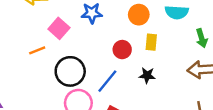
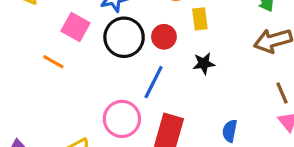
orange line: (37, 50) -> (53, 62), turned 63
black circle: (70, 71) -> (124, 37), moved

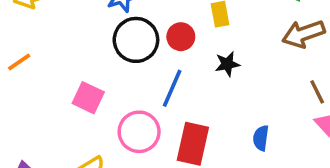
pink square: (76, 27) -> (88, 98), moved
orange line: (53, 62) -> (19, 62), moved, turned -60

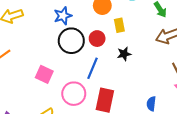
blue semicircle: (261, 138) -> (151, 104), moved

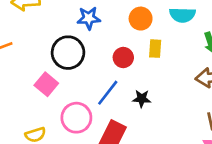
black circle: (71, 41) -> (68, 53), moved
black star: (124, 54) -> (142, 99), moved

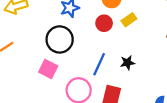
yellow rectangle: (155, 49) -> (129, 20), turned 64
red circle: (123, 57) -> (104, 23), moved

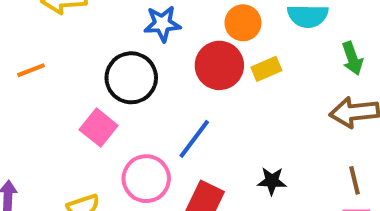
red circle: (104, 23) -> (219, 65), size x1.5
black star: (127, 63) -> (272, 181), moved

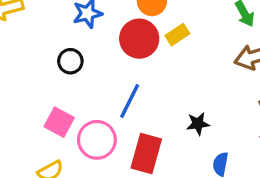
black circle: (131, 78) -> (70, 61), size x0.6
pink square: (99, 128) -> (59, 122), moved

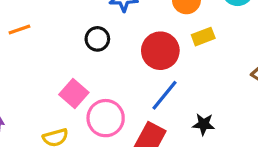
red circle: (139, 39) -> (160, 51), moved
blue line: (130, 101) -> (164, 95), moved

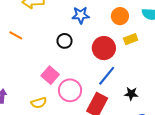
orange line: (19, 30) -> (16, 35), turned 48

